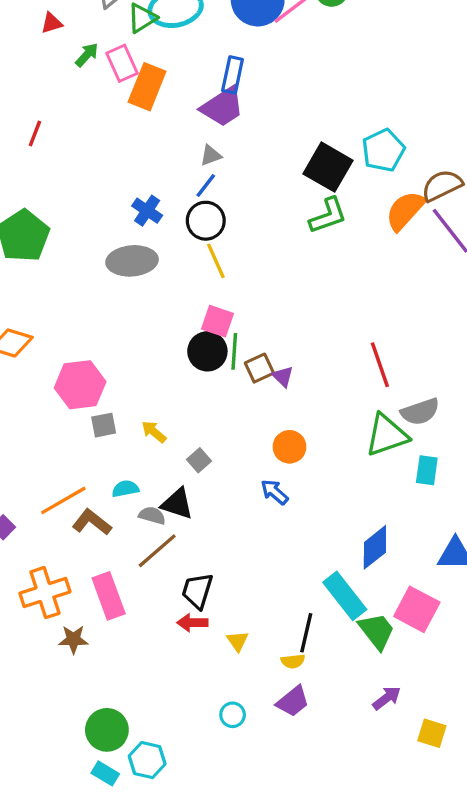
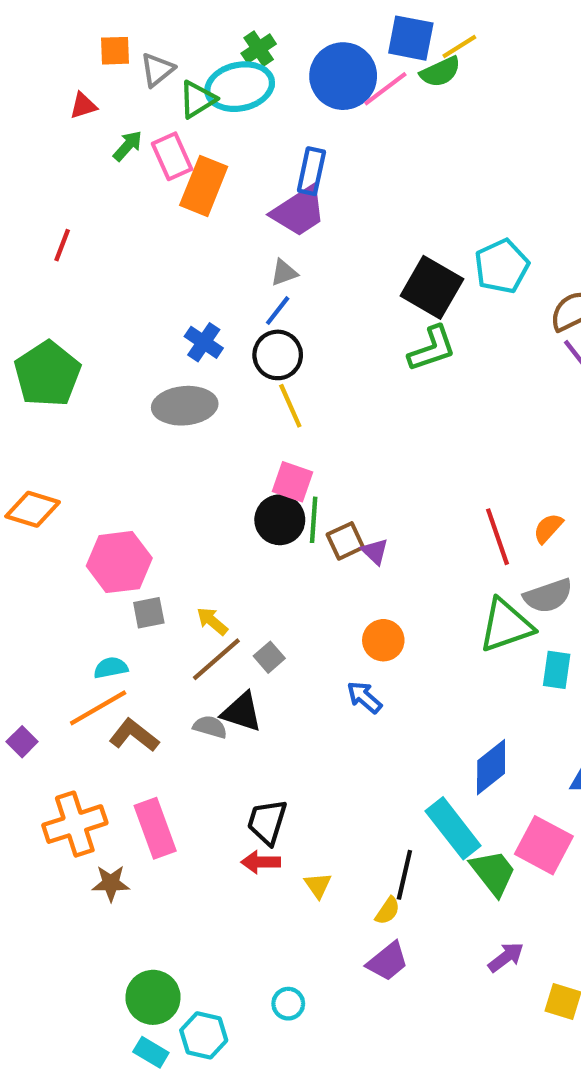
orange semicircle: (405, 211) -> (548, 528), moved, size x0.6
cyan semicircle: (125, 489) -> (111, 668), moved
brown line: (157, 551) -> (216, 659), moved
yellow semicircle: (293, 661) -> (388, 911), turned -50
cyan circle: (233, 715) -> (288, 1004), moved

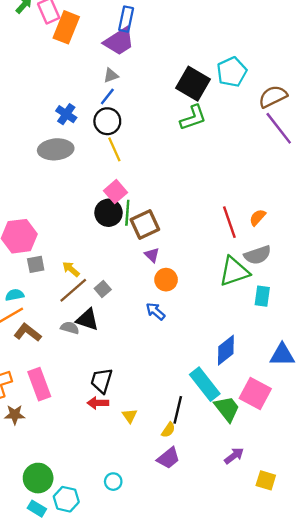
pink square: (292, 482) -> (116, 192), turned 30
brown square: (345, 541) -> (145, 224), size x1.4
purple triangle: (375, 551) -> (152, 255), moved

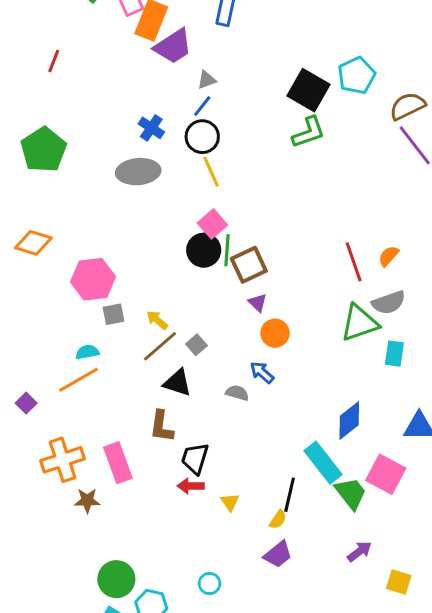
purple trapezoid: (119, 41) -> (173, 46), moved
gray semicircle: (70, 328) -> (237, 393), moved
brown L-shape: (28, 332) -> (161, 426), moved, turned -120

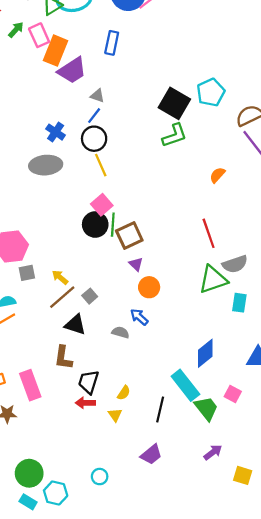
gray triangle: (207, 80) -> (97, 96), turned 40
orange semicircle: (389, 256) -> (217, 175), moved
pink square: (386, 474) -> (233, 394), size x0.6
yellow semicircle: (278, 519) -> (124, 393), moved

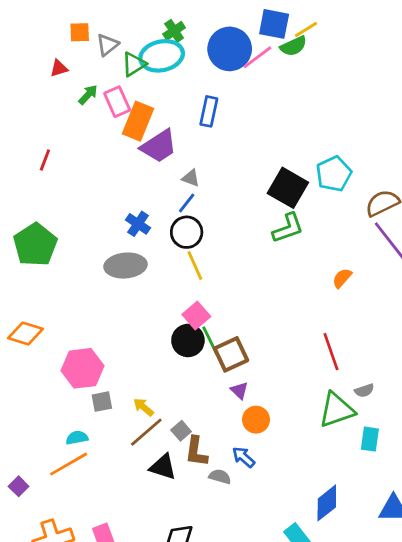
green line: (113, 225) -> (210, 340), turned -30
gray semicircle: (235, 264) -> (364, 390), size x0.6
brown L-shape: (63, 358) -> (196, 452), moved

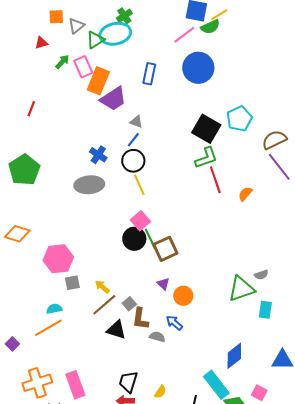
blue circle: (230, 49) -> (198, 68), moved
red line: (331, 352) -> (215, 180), moved
purple triangle: (239, 390) -> (163, 284), moved

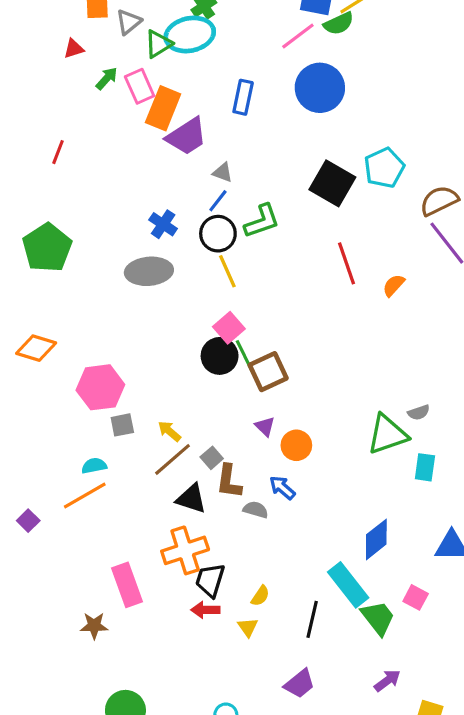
green L-shape: (206, 158) -> (262, 221), moved
orange cross: (37, 383) -> (185, 550), moved

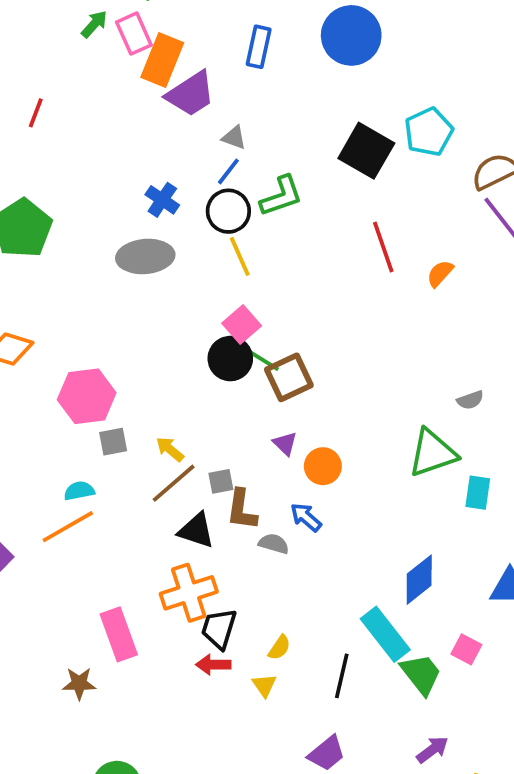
green line: (245, 356) -> (261, 359), turned -32
gray semicircle: (419, 412) -> (470, 400), moved
gray square: (212, 458) -> (221, 481), turned 30

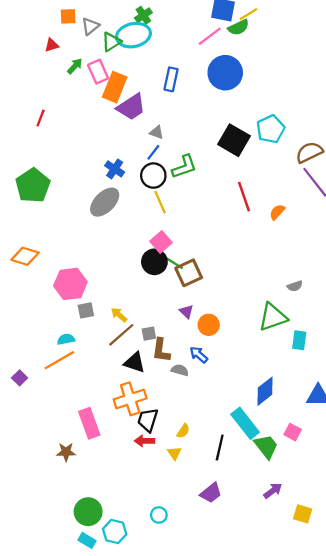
gray ellipse: (145, 256) -> (105, 202), turned -40

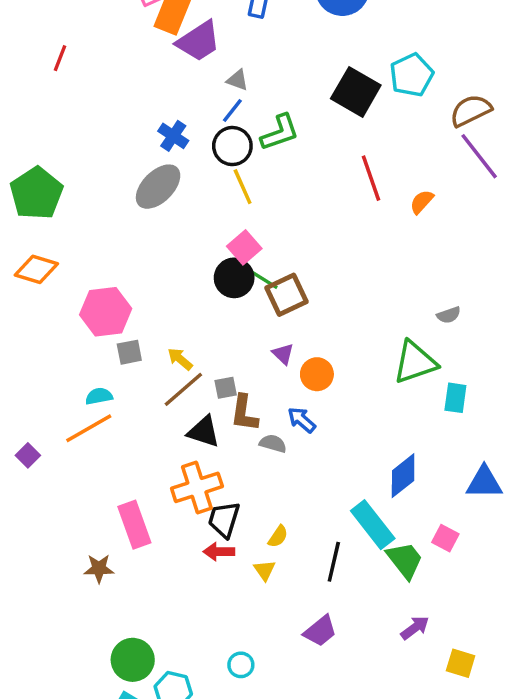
green pentagon: (33, 185) -> (36, 193), moved

